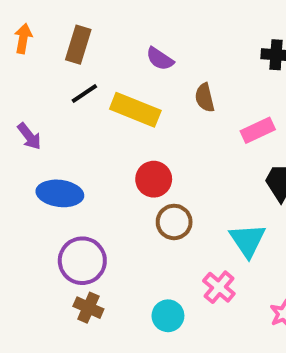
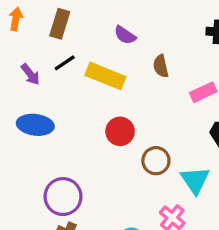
purple arrow: (29, 136) -> (30, 74), moved
blue ellipse: (60, 193) -> (35, 125), moved
brown circle: (174, 222) -> (156, 161), moved

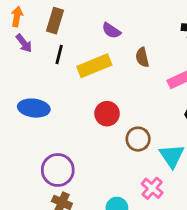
black line: (65, 63) -> (59, 54), turned -42
purple arrow: (30, 74) -> (24, 43), moved
yellow rectangle: (105, 76) -> (94, 66), turned -44

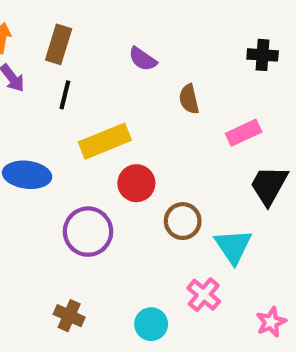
yellow rectangle: (94, 66) -> (105, 141), moved
purple circle: (58, 170) -> (88, 232), moved

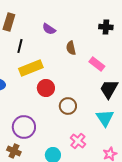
black line: (65, 95) -> (20, 46), moved
pink rectangle: (244, 133) -> (97, 64), turned 63
purple circle: (88, 232) -> (24, 127), moved
cyan triangle: (233, 246) -> (105, 118), moved

